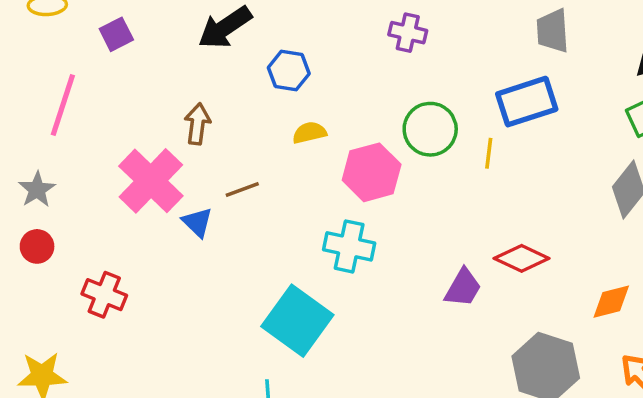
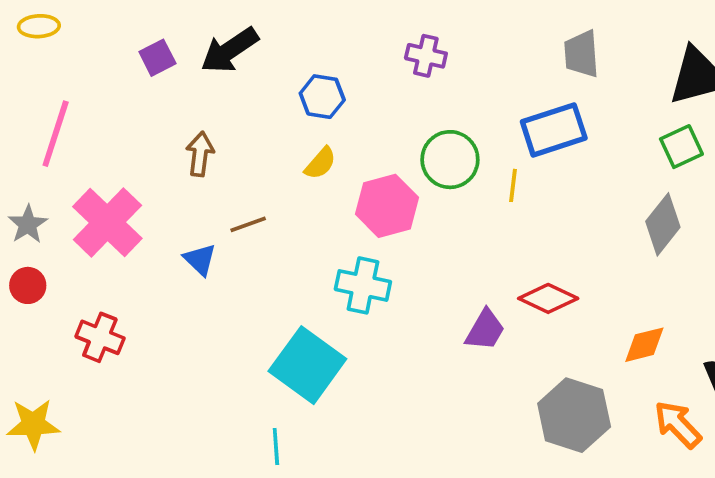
purple square: (116, 34) -> (157, 58), moved
blue hexagon: (289, 71) -> (322, 97), moved
yellow semicircle: (309, 133) -> (320, 163), turned 144
pink cross: (151, 181) -> (107, 222), moved

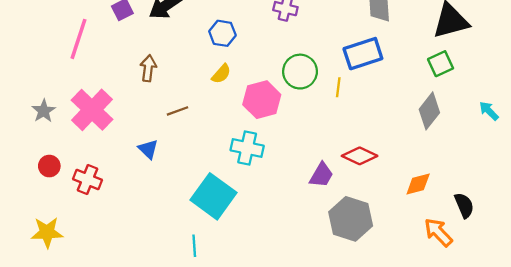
pink line: (56, 134) -> (79, 39), moved
blue triangle: (200, 260) -> (148, 149), moved
red circle: (28, 285) -> (49, 166), moved
gray hexagon: (574, 415) -> (351, 219), moved

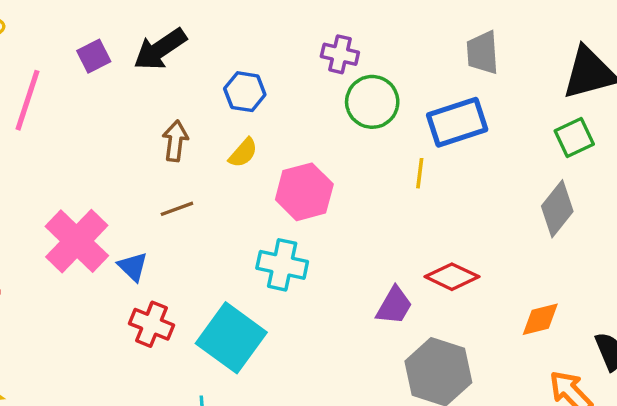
brown arrow: (148, 68) -> (175, 141), moved
green circle: (300, 72) -> (372, 102), moved
pink cross: (92, 110) -> (77, 241), moved
red cross: (88, 179) -> (151, 324), moved

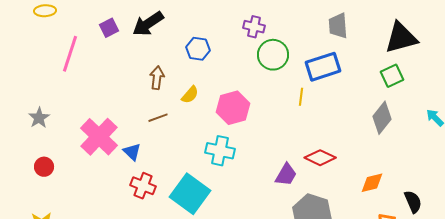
yellow semicircle: (243, 153) -> (190, 95), moved

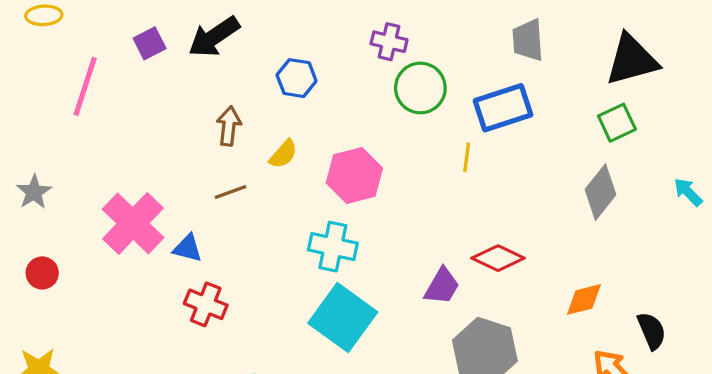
blue triangle: (132, 152) -> (188, 248), turned -30
cyan square: (190, 194) -> (343, 318), moved

